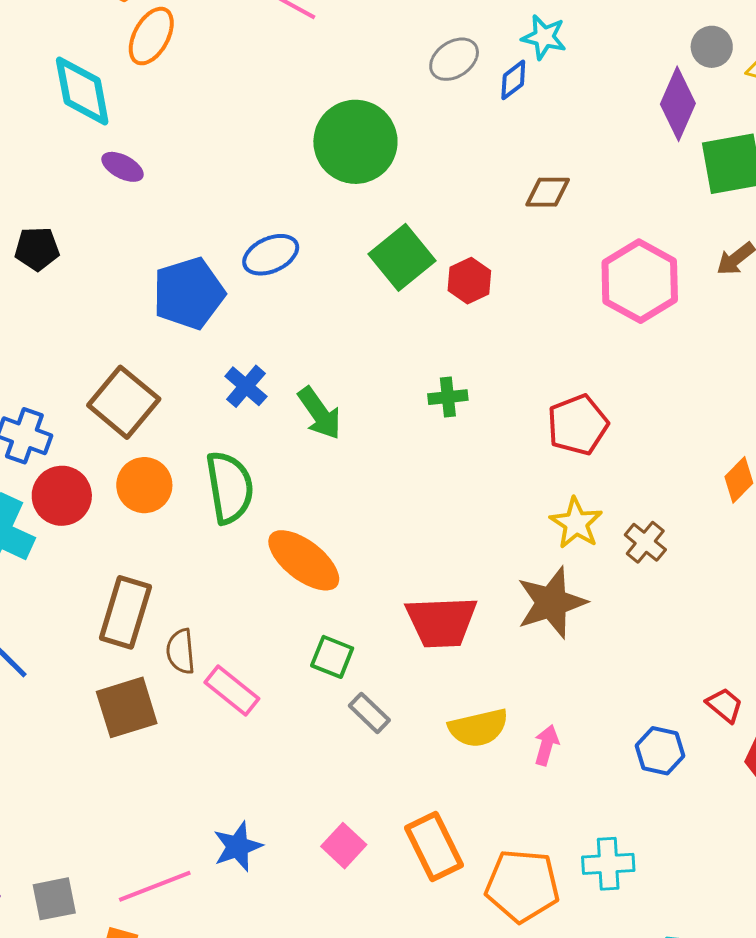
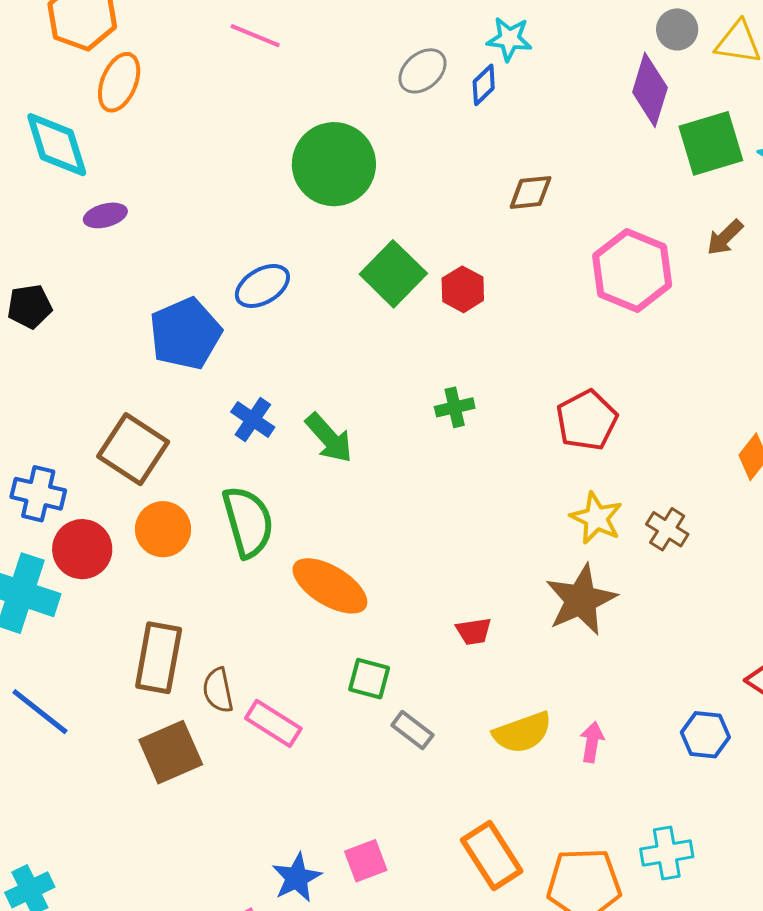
purple ellipse: (123, 167) -> (105, 215), turned -36
red trapezoid: (441, 622) -> (474, 631), size x0.5
pink square: (344, 846) -> (366, 861), moved, turned 33

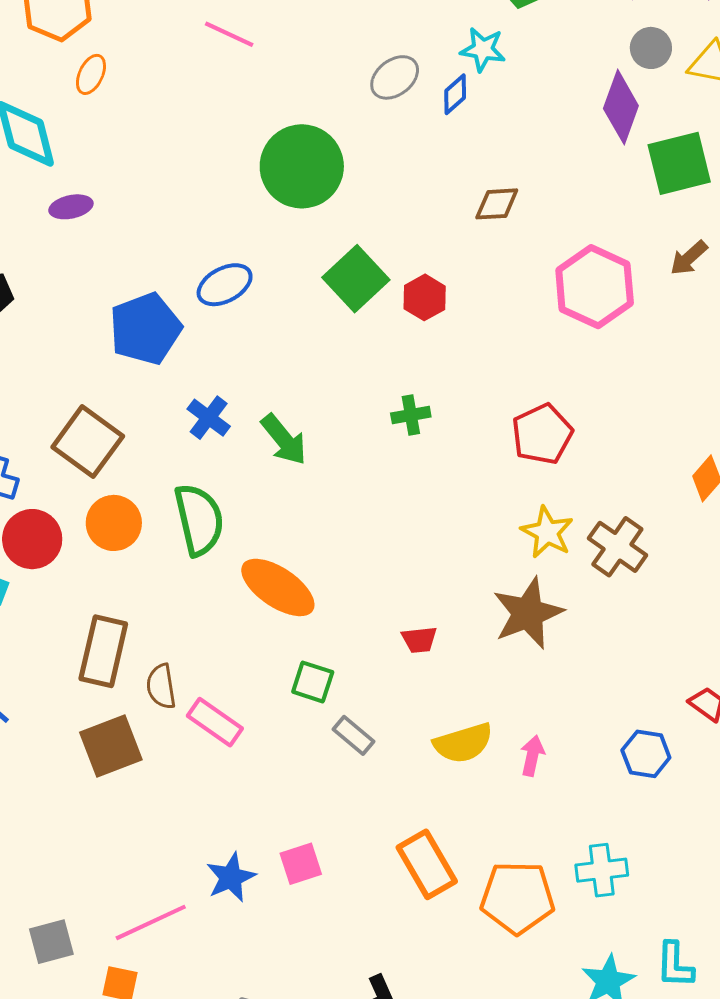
orange ellipse: (119, 82) -> (91, 74), size x0.7
brown cross: (667, 529) -> (617, 547), size x1.4

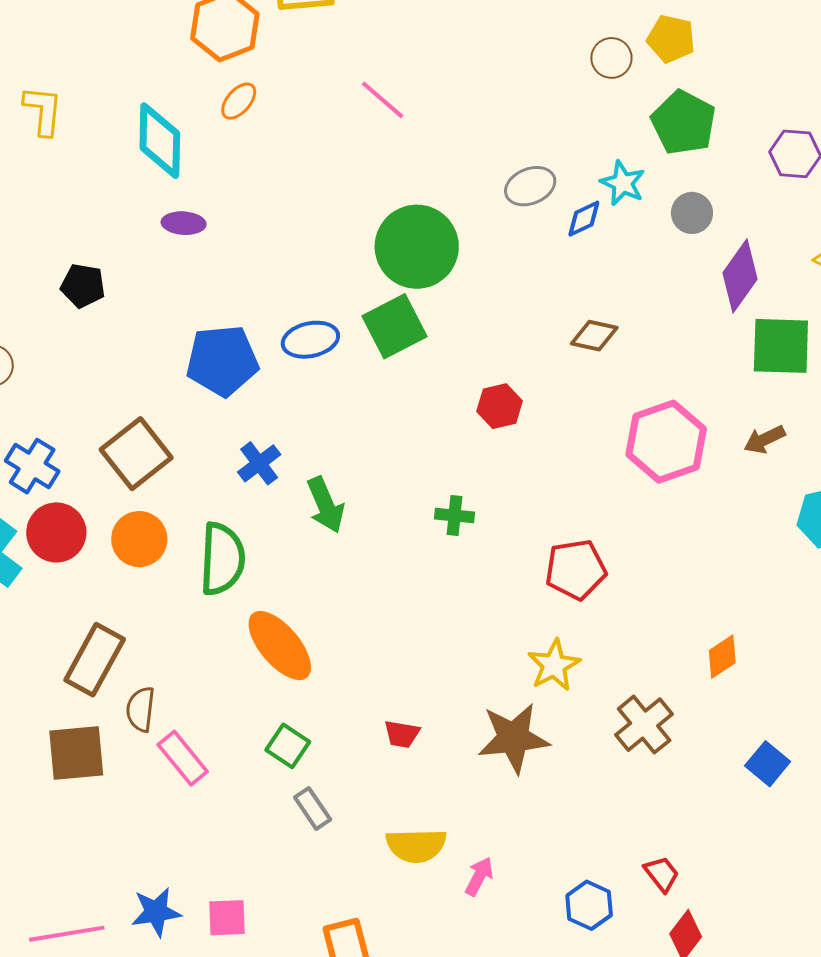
gray circle: (651, 48) -> (692, 213), moved
green square: (356, 279) -> (394, 326), moved
brown cross: (617, 547) -> (644, 725), moved

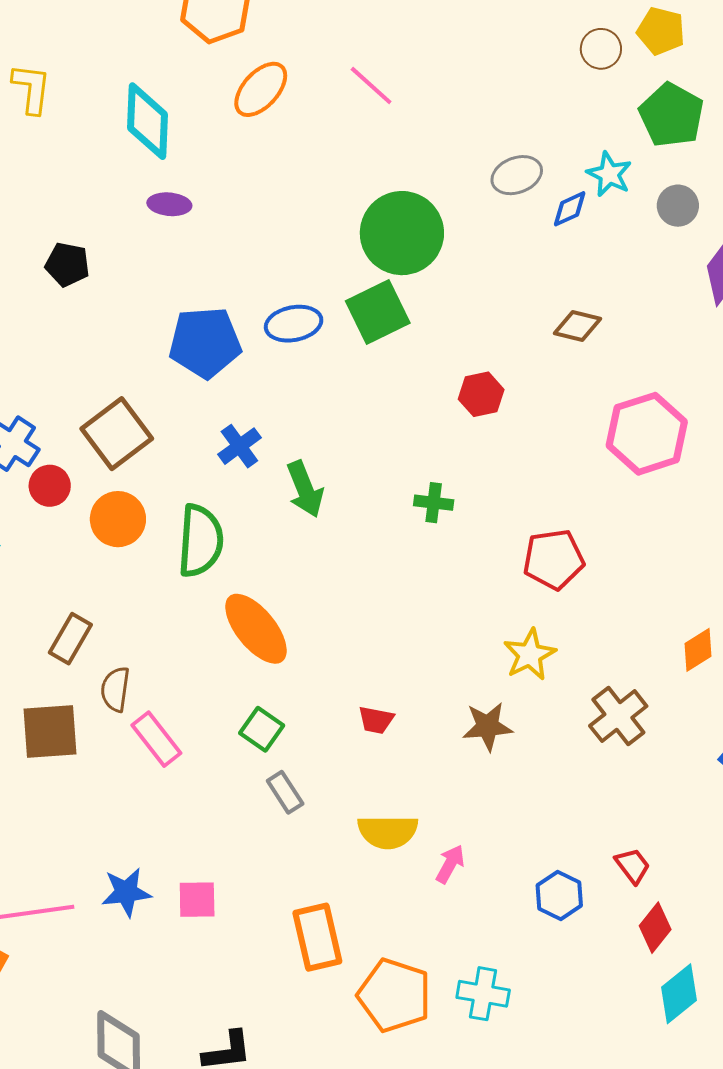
orange ellipse: (239, 101) -> (261, 89), moved, size x1.5
red circle: (56, 532) -> (50, 486), moved, size x0.7
brown rectangle: (95, 660) -> (70, 639), size x0.7
brown star: (514, 738) -> (488, 726), size x0.7

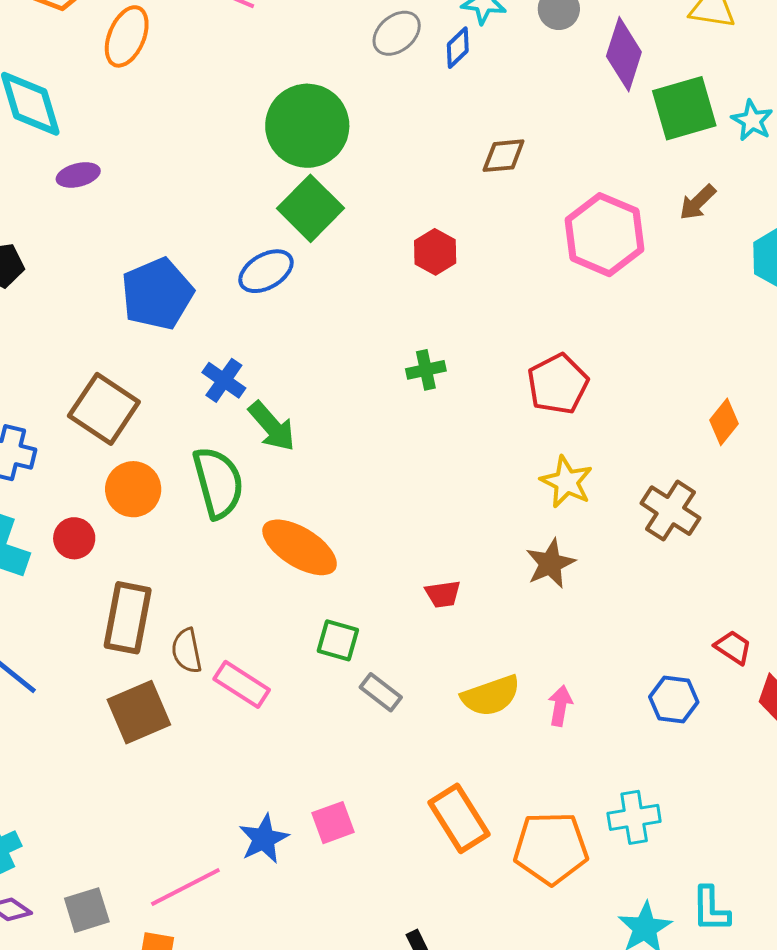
blue ellipse: (294, 324) -> (266, 271), moved
red circle: (50, 486) -> (74, 538), moved
green arrow: (305, 489) -> (272, 426), moved
brown rectangle: (70, 639) -> (128, 618), size x1.4

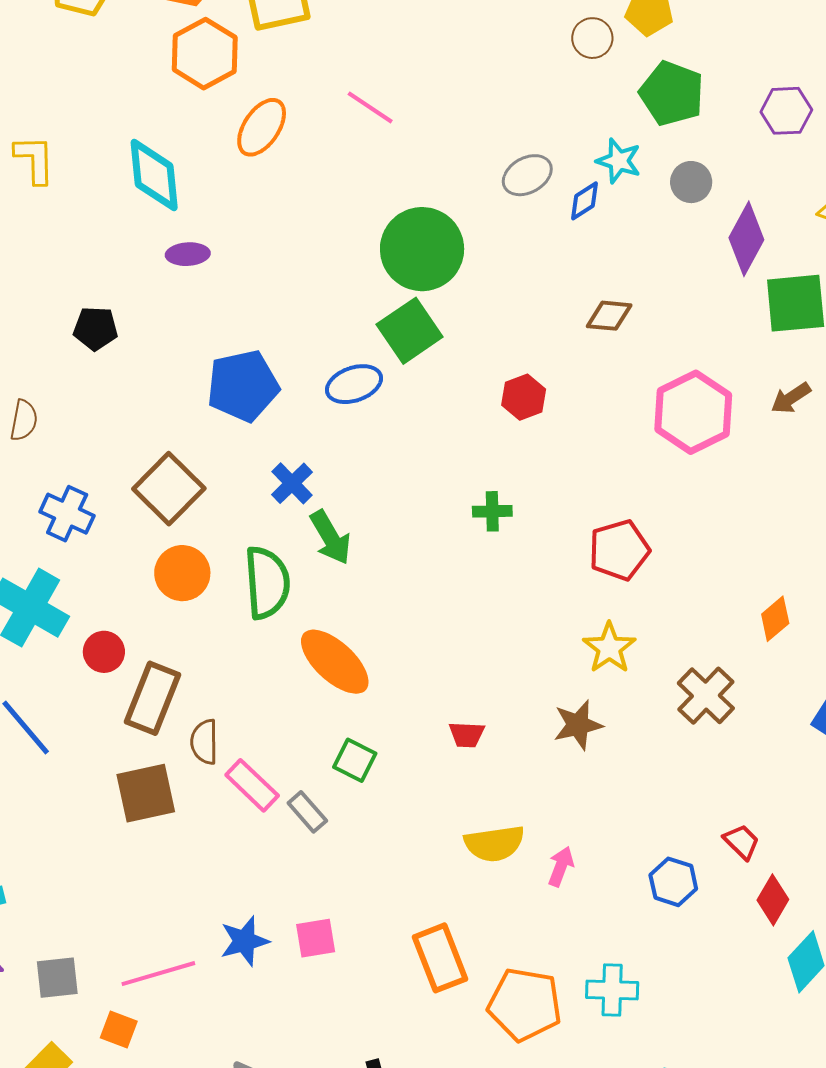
red circle: (74, 538) -> (104, 652), moved
gray rectangle: (381, 692) -> (307, 812), moved

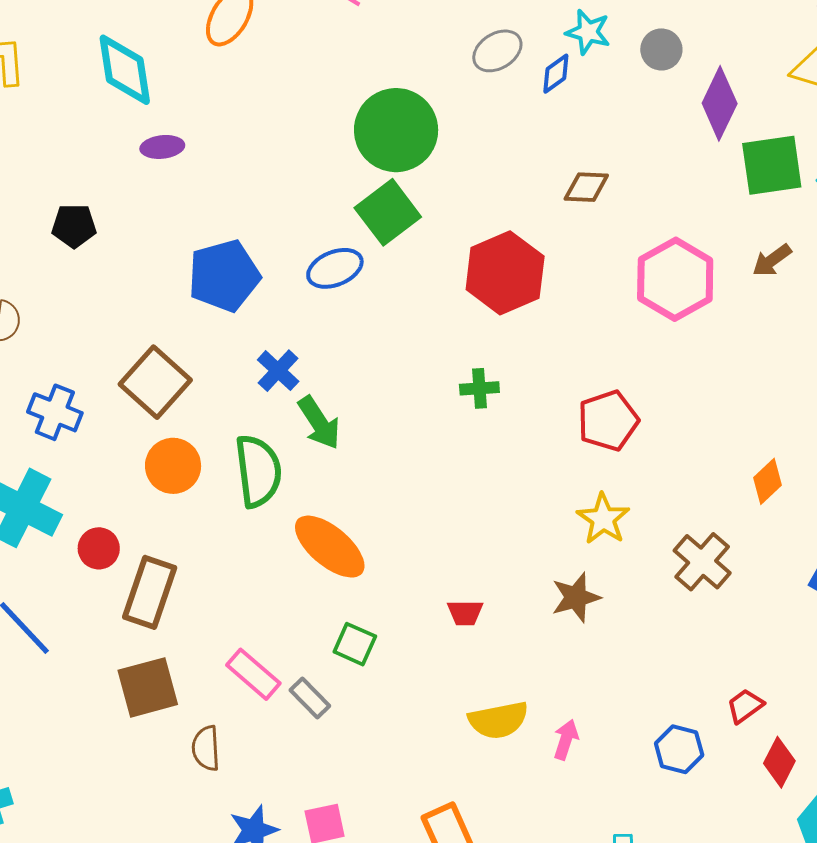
red hexagon: (524, 397) -> (505, 273), size x1.8
brown semicircle: (204, 742) -> (206, 748), moved
red trapezoid: (742, 842) -> (745, 706), turned -78

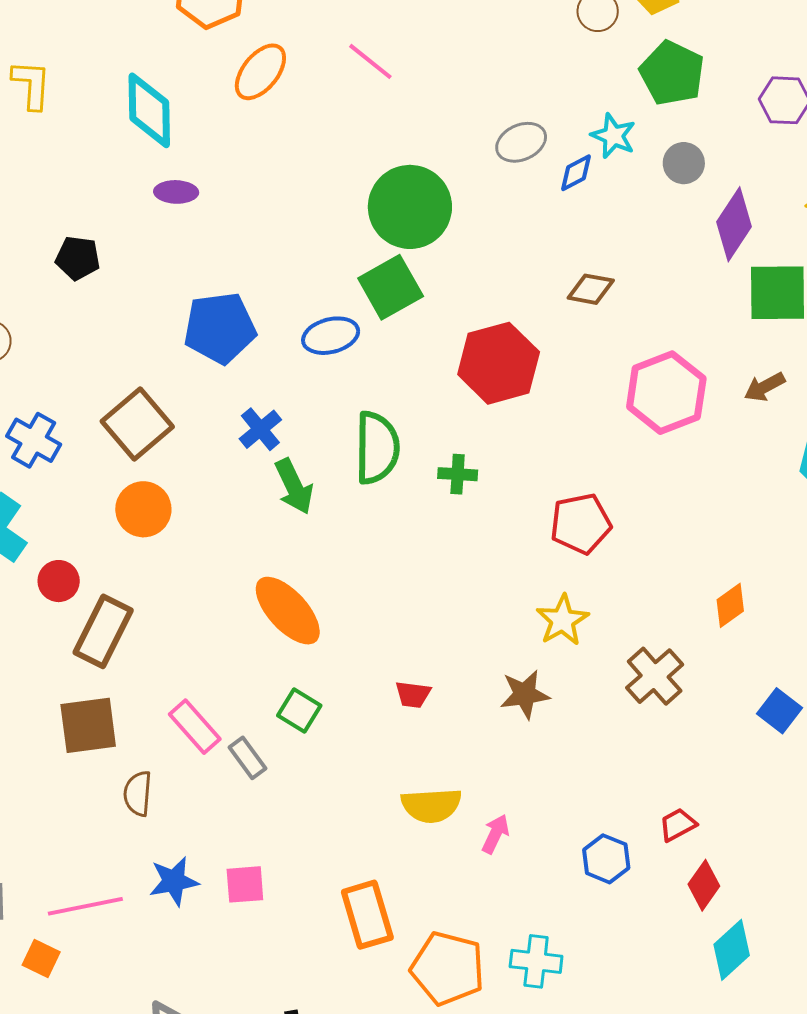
green semicircle: (258, 471) -> (377, 448), moved

